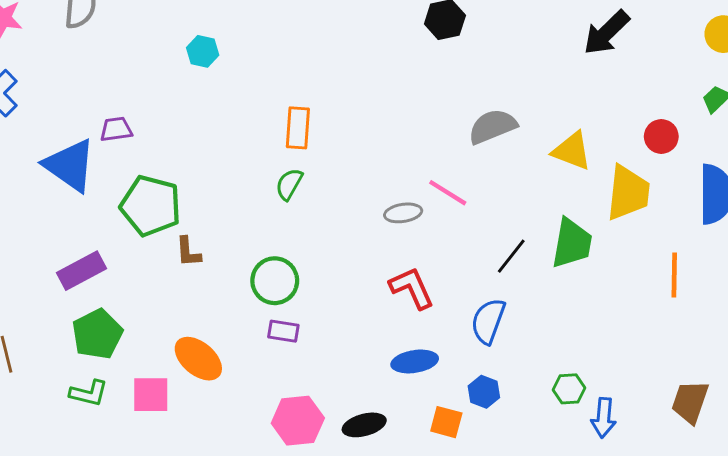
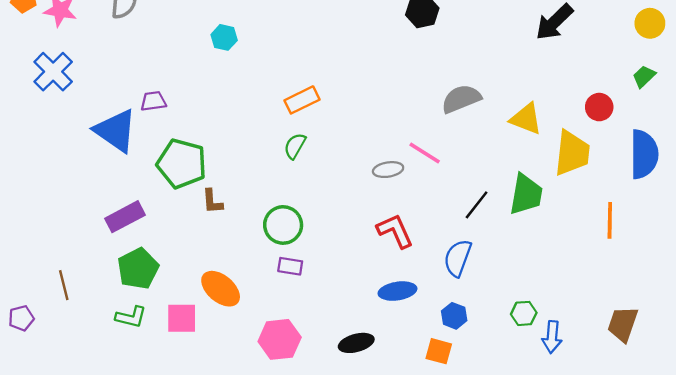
orange rectangle: (298, 128) -> (302, 100), turned 60
pink hexagon: (298, 421) -> (280, 339), moved
orange square: (446, 422) -> (439, 351), moved

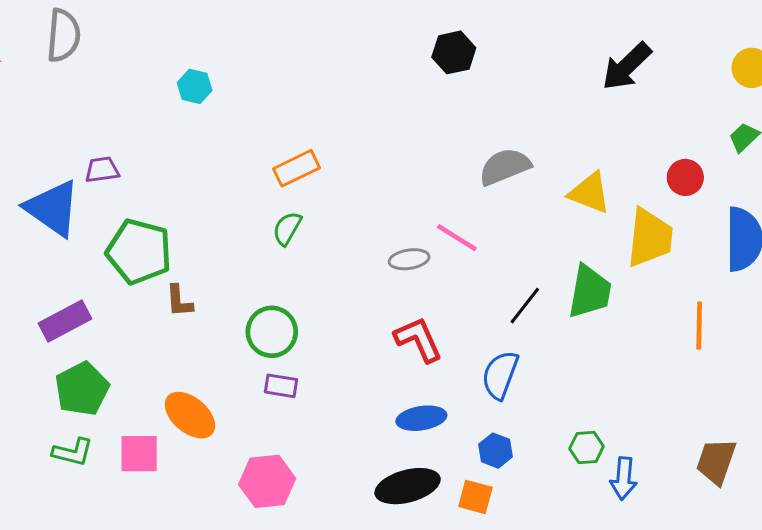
black ellipse: (356, 343) -> (408, 486), moved, size x1.4

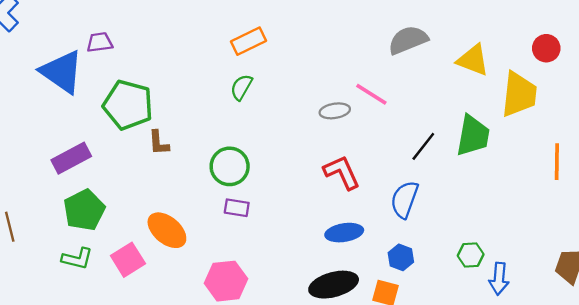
pink square: (139, 454) -> (128, 260), turned -32

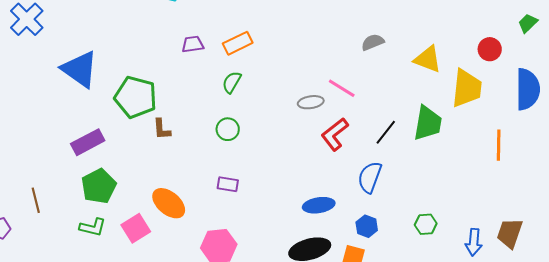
gray semicircle: (408, 40) -> (373, 42), size x0.7
purple trapezoid: (100, 42) -> (193, 44), moved
green circle: (230, 166) -> (228, 129), moved, size x0.7
red L-shape: (342, 172) -> (335, 134), moved, turned -104
blue arrow: (499, 279) -> (474, 242), moved

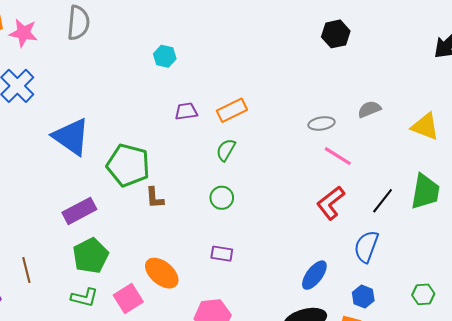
gray ellipse: (311, 102) -> (322, 123), moved
blue ellipse: (319, 205) -> (314, 275), turned -44

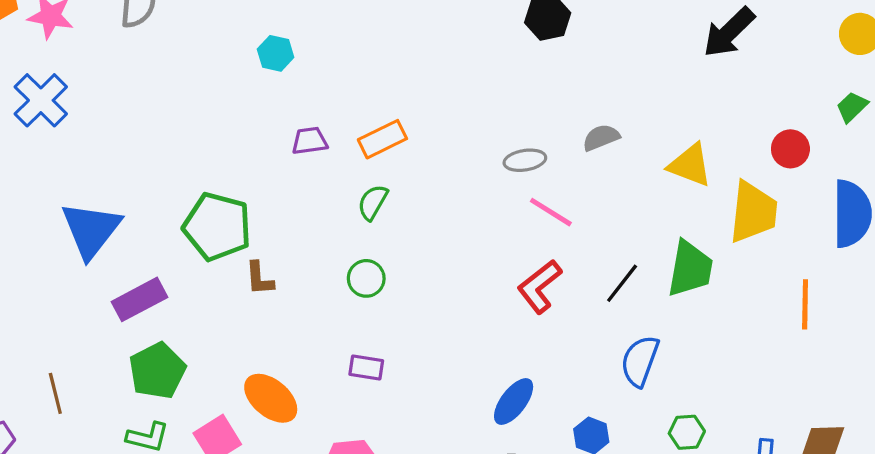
blue triangle: (71, 137) -> (91, 230), moved, turned 33
blue semicircle: (366, 247) -> (640, 361), moved

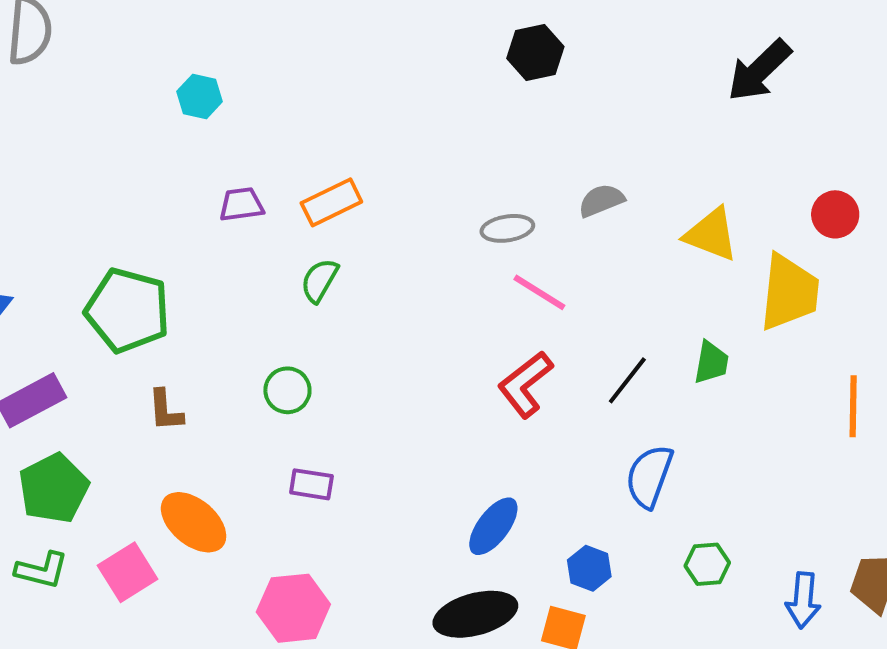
green trapezoid: (690, 269) -> (711, 362), size x0.6
brown L-shape: (259, 278) -> (166, 410), moved
green circle: (366, 278) -> (287, 390), moved

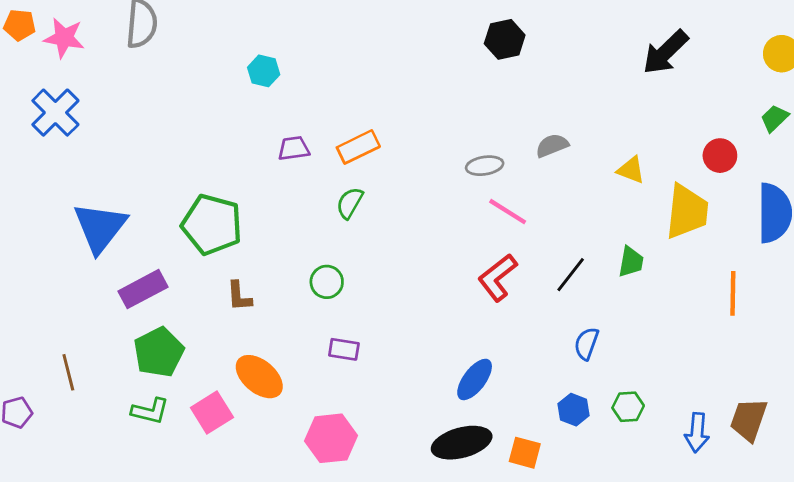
yellow triangle: (711, 234) -> (631, 170), size x0.7
blue semicircle: (649, 476) -> (586, 344), size x0.7
blue hexagon: (589, 568) -> (574, 410), moved

